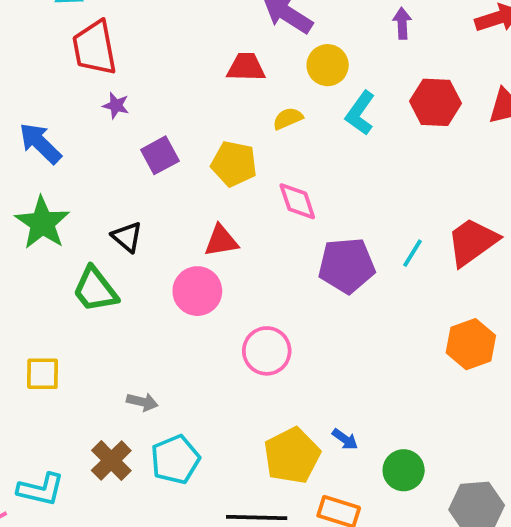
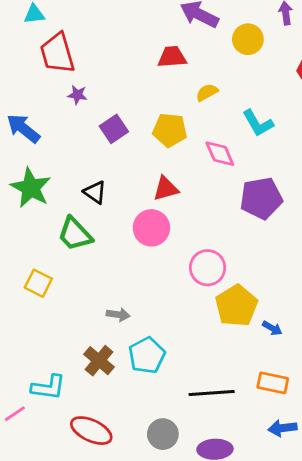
yellow circle: (328, 65) -> (248, 39), moved
cyan L-shape: (360, 113) -> (258, 123), moved, turned -60
yellow square: (43, 374) -> (38, 283), moved, turned 32
yellow pentagon: (292, 456) -> (236, 306), moved

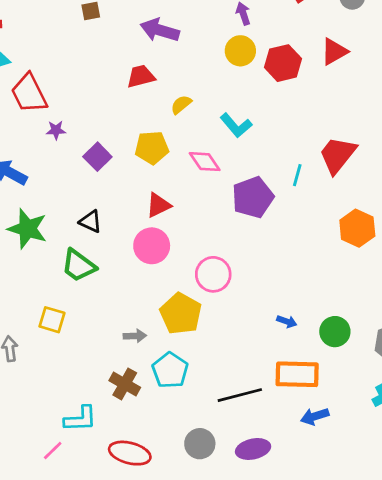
yellow circle: (248, 39) -> (240, 51), moved
yellow pentagon: (236, 306) -> (181, 314), moved
orange rectangle: (273, 383) -> (297, 374), size x1.4

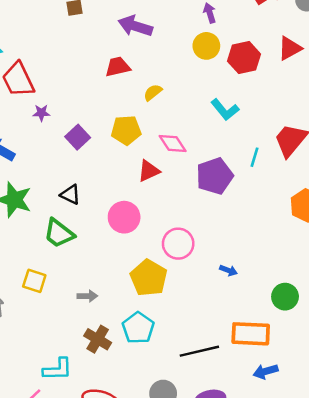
cyan L-shape: (236, 125) -> (225, 110), moved
red triangle: (158, 205) -> (149, 171), moved
blue arrow: (287, 321) -> (228, 270), moved
gray arrow: (135, 336) -> (87, 296), moved

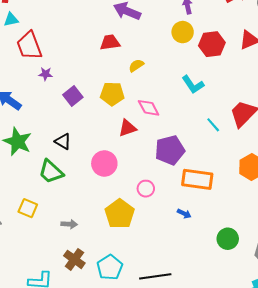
cyan line: (254, 157) -> (213, 125), turned -63
purple pentagon: (215, 176) -> (170, 150), moved
pink circle: (178, 244) -> (146, 189), size x0.7
cyan pentagon: (138, 328) -> (110, 267), moved
orange rectangle: (251, 334) -> (197, 179), moved

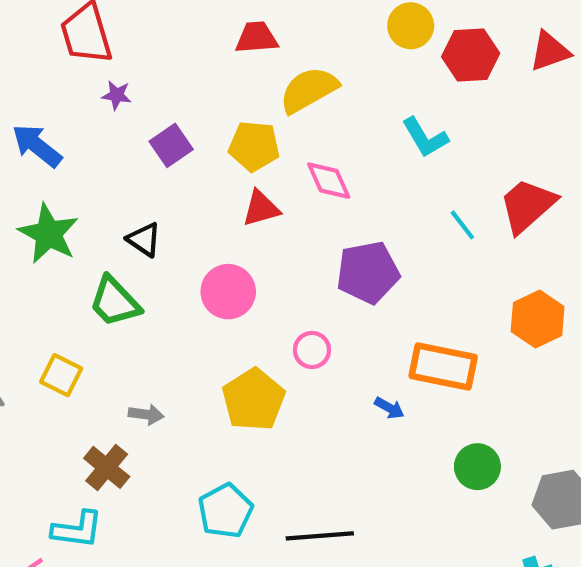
yellow semicircle: (136, 66) -> (309, 90), size x1.8
red triangle: (127, 128) -> (261, 208), moved
orange rectangle: (197, 179) -> (443, 367), moved
brown cross: (74, 259) -> (107, 467), moved

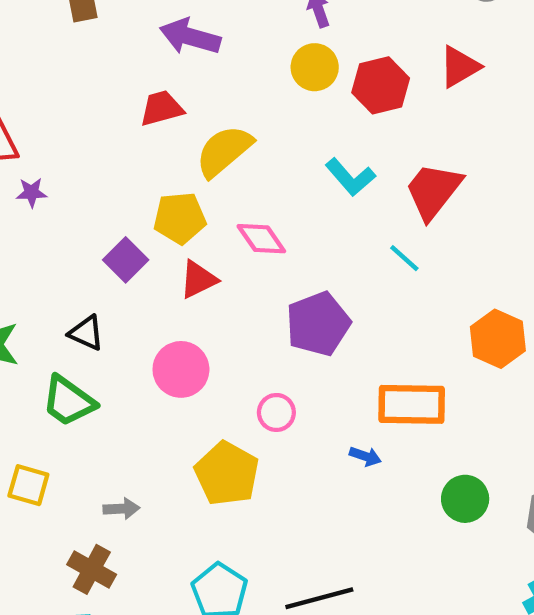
purple square: (171, 145) -> (126, 260), moved
red trapezoid: (528, 205) -> (433, 191), moved

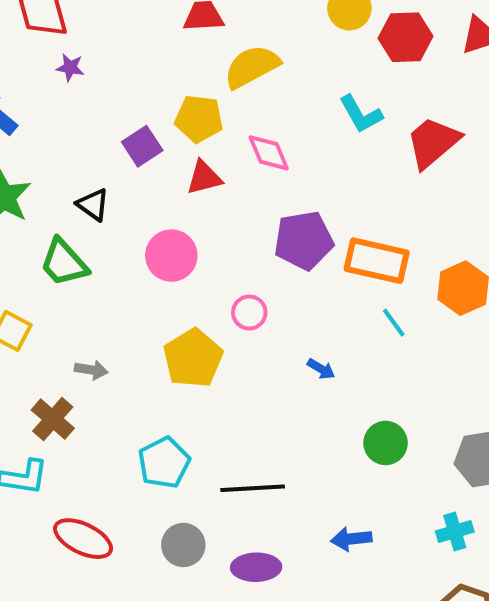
cyan line: (404, 258) -> (394, 323), moved
orange rectangle: (412, 404) -> (377, 261), moved
green circle: (465, 499) -> (386, 443), moved

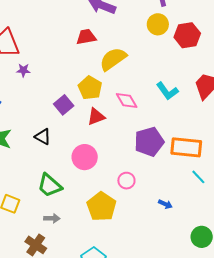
cyan L-shape: (361, 114) -> (167, 91), moved
yellow pentagon: (199, 119) -> (90, 88), turned 30
green trapezoid: (64, 263) -> (50, 185), moved

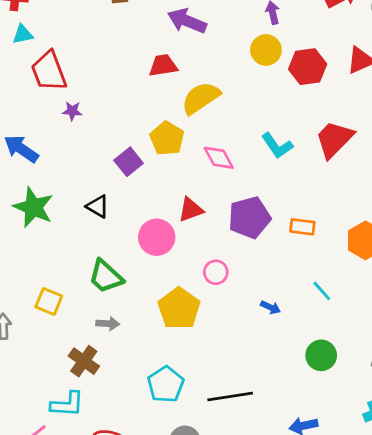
red triangle: (96, 117) -> (191, 210), moved
orange rectangle: (186, 147) -> (302, 227), size x0.6
cyan line: (198, 177) -> (322, 291), moved

